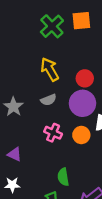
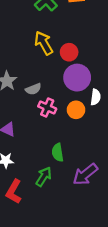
red circle: (85, 78) -> (69, 52), moved
gray semicircle: (49, 100) -> (33, 89), moved

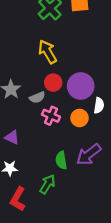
red circle: (69, 52) -> (53, 83), moved
purple arrow: (85, 174) -> (89, 155), moved

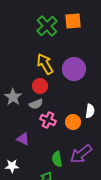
red circle: (53, 83) -> (40, 86), moved
purple circle: (81, 86) -> (74, 69), moved
purple triangle: (12, 137) -> (23, 139), moved

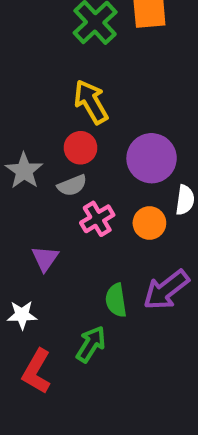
purple circle: (74, 69) -> (152, 158), moved
pink cross: (48, 120) -> (97, 219), turned 35
purple triangle: (23, 139) -> (45, 259), turned 40

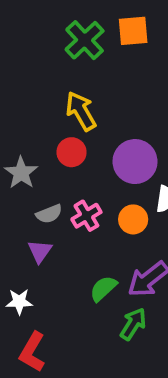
gray semicircle: (72, 185) -> (49, 214), moved
green semicircle: (116, 300) -> (103, 289), turned 56
green arrow: (91, 344) -> (133, 324), moved

